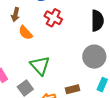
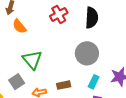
red cross: (53, 18) -> (59, 14), moved, turned 30

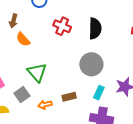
red cross: (59, 14) -> (62, 26), turned -36

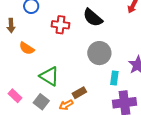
brown arrow: (13, 21) -> (11, 26), moved
black semicircle: (95, 28) -> (93, 18), turned 145
brown rectangle: (69, 97) -> (79, 93), moved

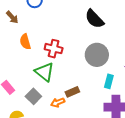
red cross: (60, 25) -> (54, 49), moved
brown arrow: (11, 26) -> (12, 17), turned -48
orange semicircle: (27, 48) -> (25, 42), turned 35

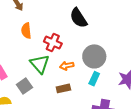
black semicircle: (94, 19) -> (79, 18), moved
cyan rectangle: (109, 81) -> (94, 79), moved
orange arrow: (58, 102) -> (67, 66), moved

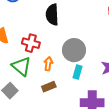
black semicircle: (79, 18) -> (52, 15), turned 40
orange arrow: (67, 66) -> (48, 64), turned 120

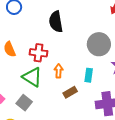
gray circle: (74, 50) -> (99, 44), moved
brown rectangle: (49, 87) -> (70, 92), moved

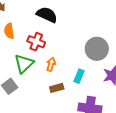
black semicircle: (56, 22) -> (47, 15), moved, turned 110
green triangle: (32, 77) -> (24, 64), turned 30

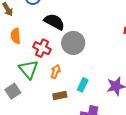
gray circle: (97, 49) -> (73, 43), moved
green triangle: (24, 64) -> (29, 69), turned -30

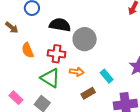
orange arrow: (55, 72) -> (77, 72), turned 96
cyan rectangle: (83, 85) -> (107, 76), turned -48

